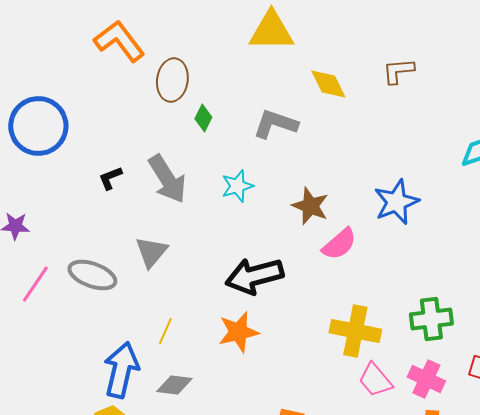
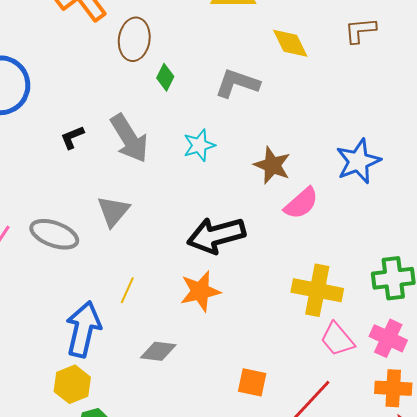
gray diamond: (174, 385) -> (158, 351), moved

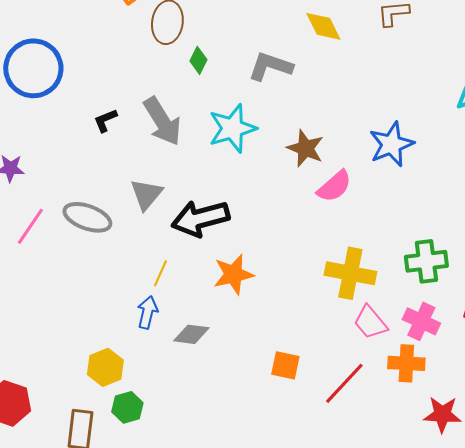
cyan star: (199, 145) -> (232, 128), size x1.5
black arrow: (216, 235) -> (200, 218), moved
blue arrow: (83, 329) -> (147, 312), moved, size x0.6
orange cross: (393, 388) -> (406, 363), moved

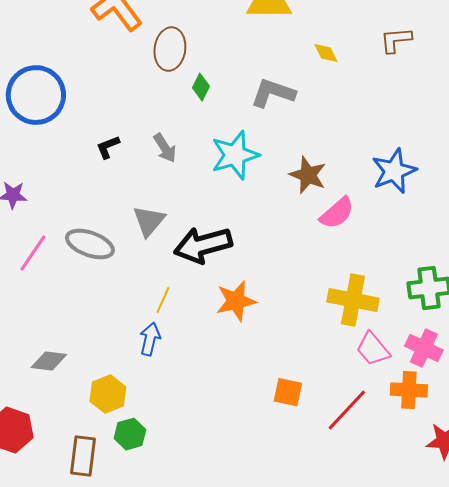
yellow diamond: (323, 26) -> (326, 53), size x0.7
gray arrow: (162, 121) -> (165, 148), size x0.6
gray diamond: (191, 334) -> (49, 361), moved

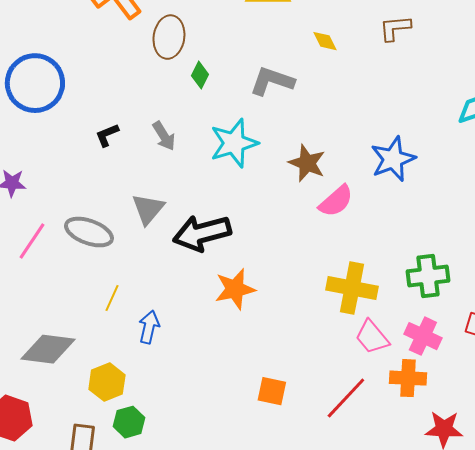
yellow line: (163, 300) -> (112, 298), moved
gray diamond: (49, 361) -> (48, 349), size x1.5
orange square: (288, 392) -> (272, 391), moved

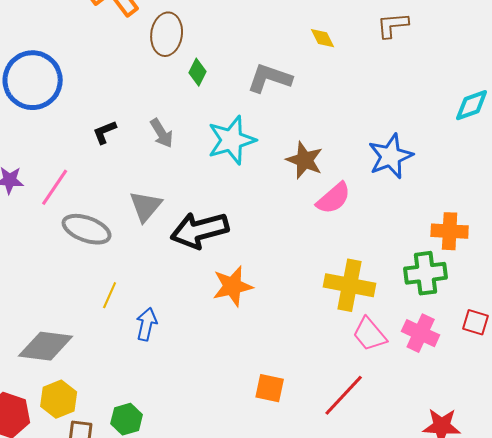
pink line: (32, 241) -> (55, 187), moved
orange cross: (408, 378) -> (450, 231), moved
yellow hexagon: (107, 382) -> (59, 399), moved

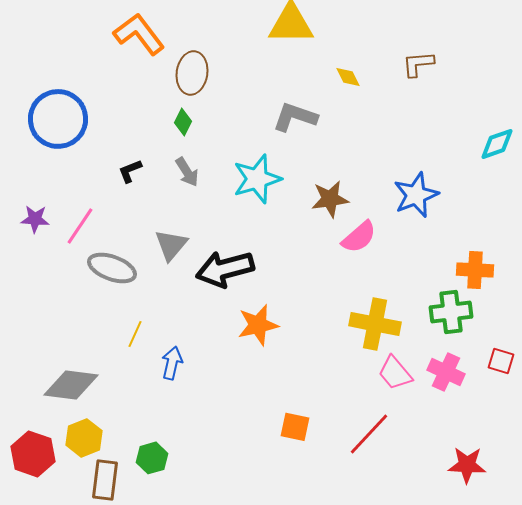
green diamond: (198, 72) -> (183, 122), moved
brown star: (305, 160) -> (330, 199), turned -30

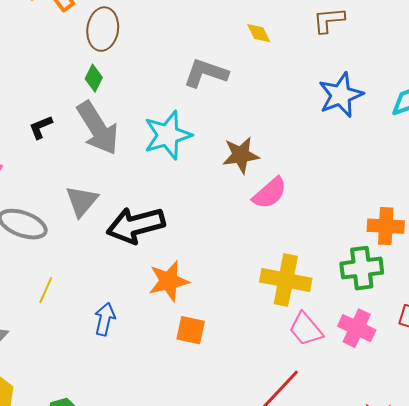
gray arrow: (187, 172) -> (98, 128), size x1.8
blue star: (416, 195) -> (341, 95), moved
blue arrow: (172, 363) -> (105, 319), moved
orange square: (295, 427) -> (191, 330), moved

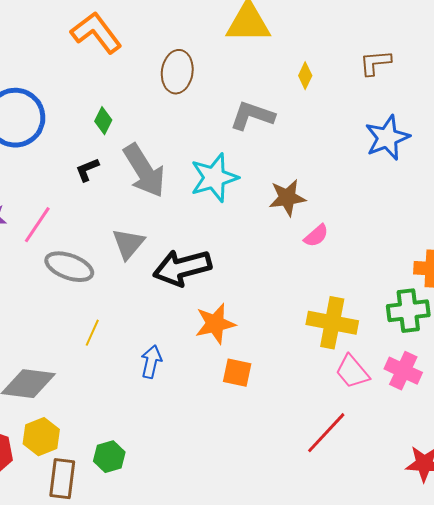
brown ellipse: (103, 29) -> (177, 72), moved
yellow diamond: (259, 33) -> (305, 76), turned 52
green diamond: (94, 78) -> (103, 121), moved
pink semicircle: (270, 193) -> (316, 236), size x0.7

